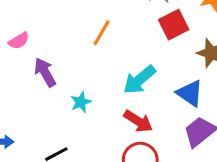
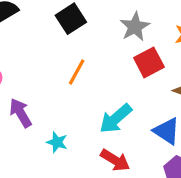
cyan star: (81, 102) -> (57, 142), turned -30

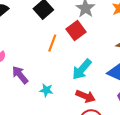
red square: (149, 62) -> (76, 30), moved

